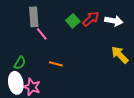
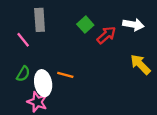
red arrow: (91, 19) -> (106, 35), moved
pink line: (42, 34) -> (23, 40), moved
white ellipse: (16, 83) -> (43, 83), moved

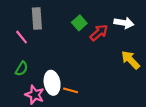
orange line: (65, 75) -> (71, 90), moved
white ellipse: (43, 83) -> (52, 83), moved

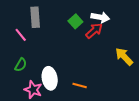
white arrow: (124, 23) -> (100, 17), moved
orange line: (71, 90) -> (80, 86), moved

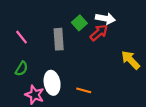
gray rectangle: (35, 17) -> (59, 39), moved

